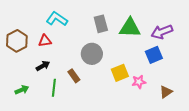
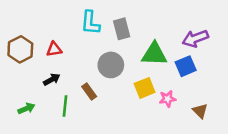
cyan L-shape: (57, 19) -> (90, 23), moved, turned -120
green triangle: (130, 28) -> (154, 54), moved
brown triangle: (166, 92) -> (200, 111), turned -40

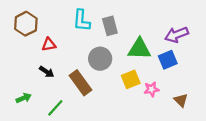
brown hexagon: (20, 49) -> (26, 24), moved
black arrow: (52, 79) -> (47, 72), turned 64
brown rectangle: (89, 92) -> (80, 83), size x1.6
green line: (65, 106) -> (55, 108), moved, turned 36

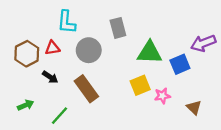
cyan L-shape: (82, 20) -> (67, 22), moved
brown hexagon: (26, 24) -> (27, 54), moved
purple arrow: (177, 35) -> (203, 43), moved
gray circle: (100, 59) -> (89, 50), moved

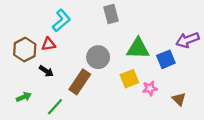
cyan L-shape: (67, 22) -> (61, 20), turned -135
gray rectangle: (118, 28) -> (111, 14), moved
gray circle: (89, 50) -> (98, 57), moved
brown rectangle: (86, 89) -> (80, 82), turned 70

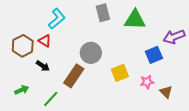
red triangle: (48, 44) -> (45, 41), turned 40
green triangle: (138, 48) -> (135, 20), moved
pink star: (150, 88) -> (147, 82), moved

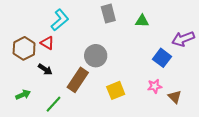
green triangle: (135, 20) -> (142, 21), size x0.6
blue square: (154, 55) -> (162, 58), turned -30
yellow square: (120, 73) -> (116, 90), moved

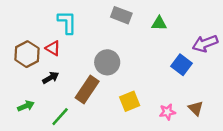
gray rectangle: (108, 14) -> (121, 15), turned -54
cyan L-shape: (60, 20) -> (67, 22), turned -50
black arrow: (45, 69) -> (51, 78), turned -64
pink star: (155, 86) -> (167, 112), moved

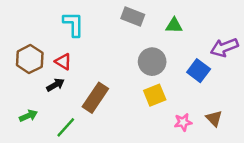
red triangle: (53, 48) -> (63, 62), moved
gray circle: (107, 62) -> (152, 62), moved
yellow square: (130, 101) -> (155, 95), moved

